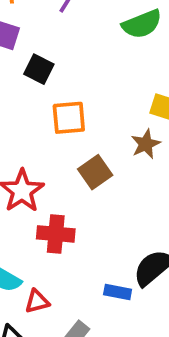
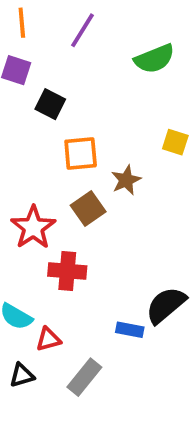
brown star: (146, 144) -> (126, 180), moved
brown square: (95, 172) -> (88, 208), moved

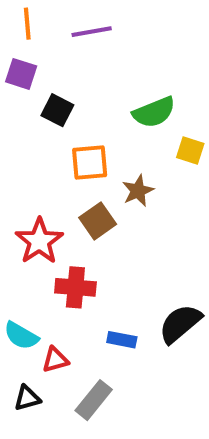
purple line: (82, 30) -> (92, 32), turned 48
green semicircle: (154, 59) -> (154, 112), moved
blue rectangle: (130, 330) -> (122, 340), moved

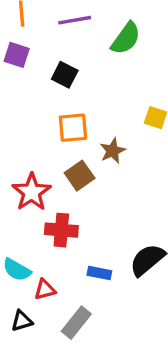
black square: (57, 110) -> (65, 75), moved
green semicircle: (154, 112) -> (126, 38), moved, turned -32

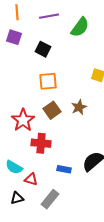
brown star: (113, 151) -> (79, 107), moved
red triangle: (45, 290) -> (31, 179), turned 32

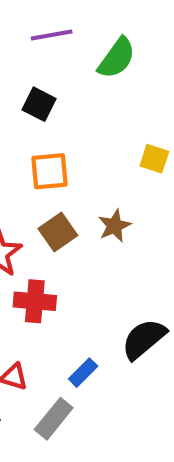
blue rectangle: (64, 169) -> (83, 373), moved, turned -56

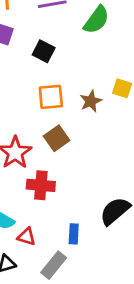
brown star: (114, 226) -> (91, 101), moved
blue rectangle: (83, 373) -> (74, 234), turned -42

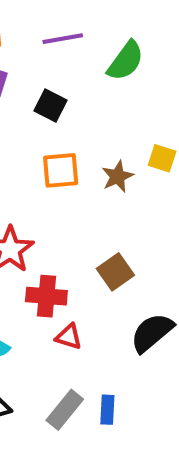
brown square: (57, 138) -> (115, 272), moved
blue rectangle: (74, 234) -> (107, 410), moved
red triangle: (27, 237) -> (69, 337), moved

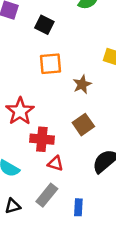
brown star: (117, 176) -> (82, 84), moved
gray rectangle: (65, 410) -> (47, 195), moved

